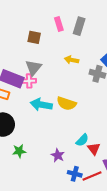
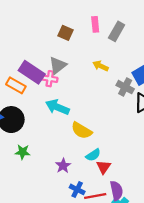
yellow semicircle: (66, 103) -> (82, 130), moved

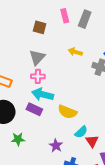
purple rectangle: (32, 72) -> (34, 109), moved, size x0.7
pink cross: (50, 79) -> (38, 76), moved

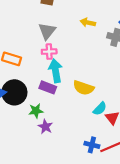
cyan arrow: (43, 94) -> (56, 71), turned 70
green star: (18, 139) -> (36, 111), moved
purple star: (56, 146) -> (45, 127), moved

